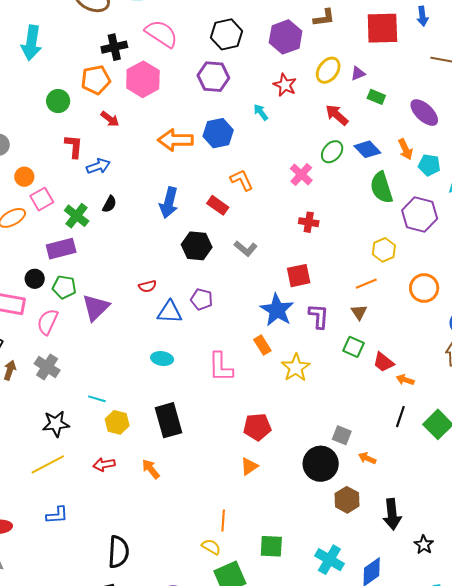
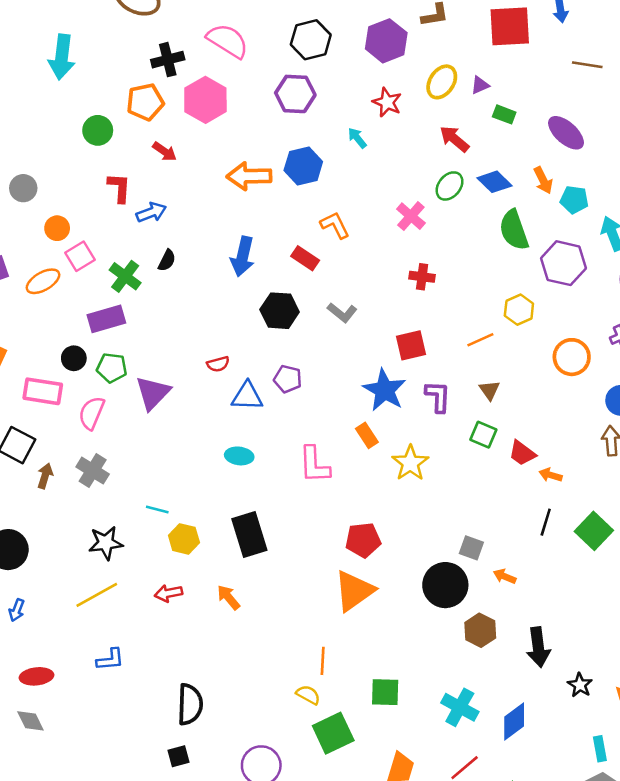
orange line: (366, 284) -> (480, 340), moved
orange triangle: (249, 466) -> (354, 591), size x1.8

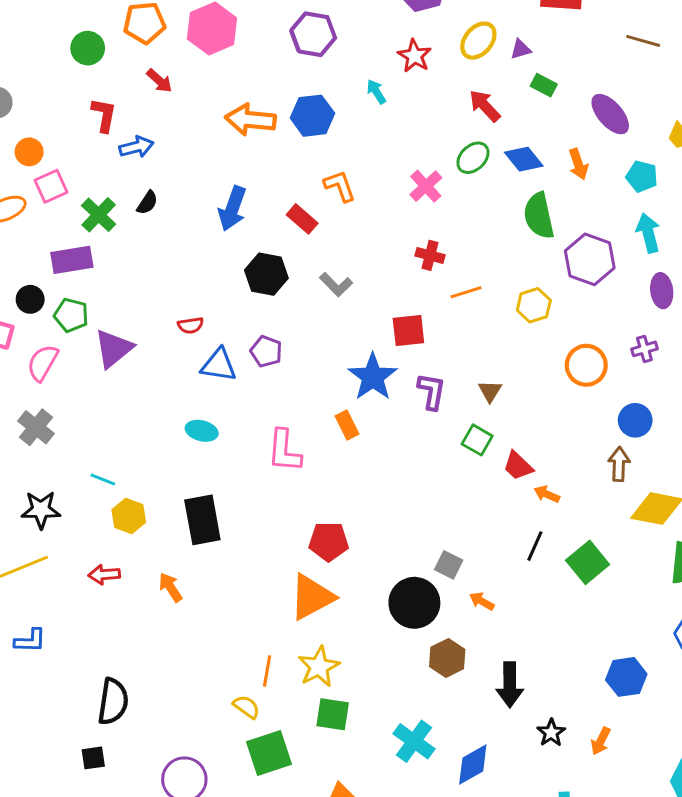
cyan pentagon: (574, 200) -> (642, 176), moved
orange line: (480, 340) -> (466, 292), moved
yellow star: (410, 463) -> (319, 667), moved

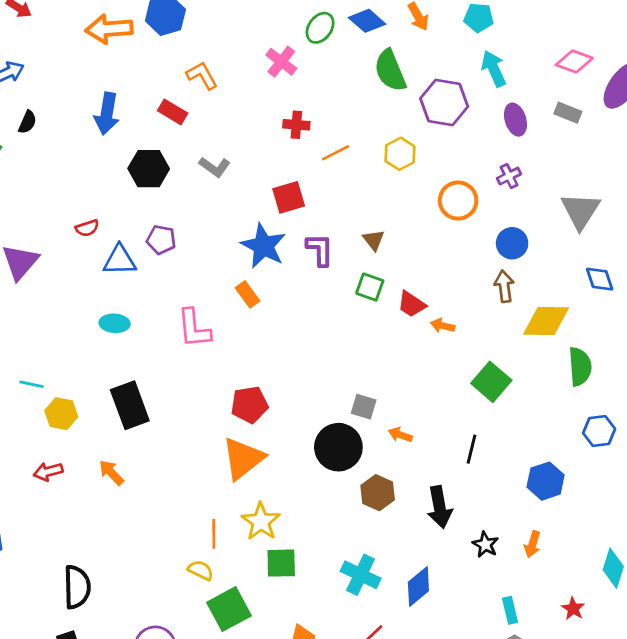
black line: (535, 546) -> (471, 449), moved

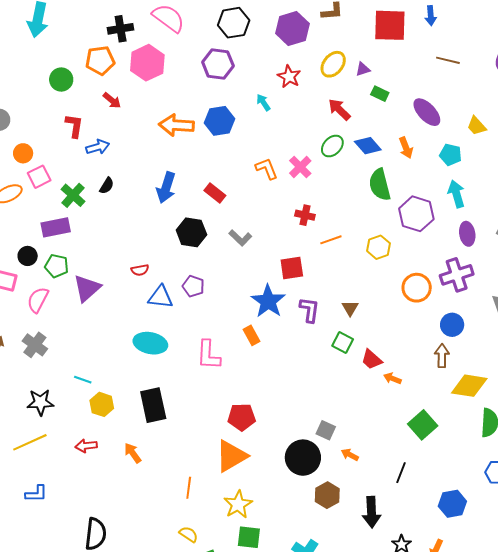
orange L-shape: (202, 75) -> (267, 169), moved
purple cross: (509, 176) -> (457, 275), size x1.8
cyan ellipse: (115, 323) -> (150, 343), size x1.5
orange line: (214, 534) -> (189, 488), moved

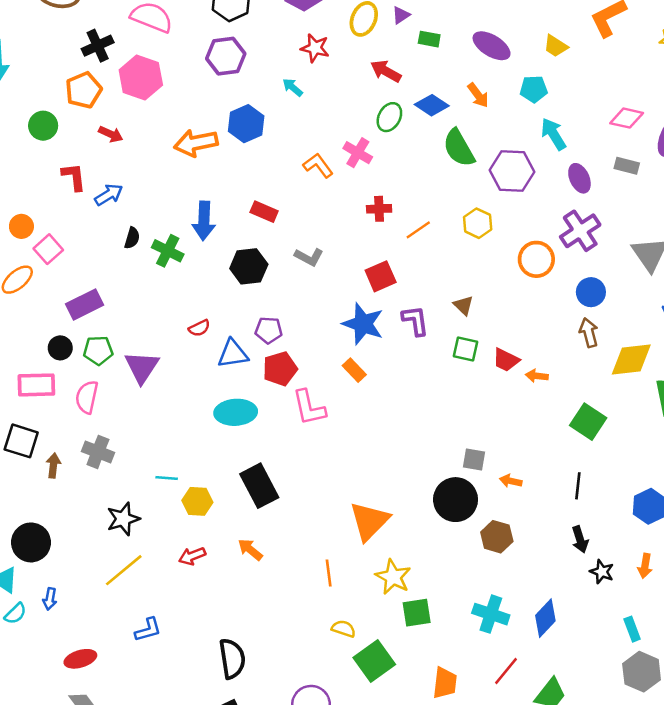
green cross: (73, 195) -> (168, 251), moved
red pentagon: (242, 417) -> (280, 369), moved
black arrow: (371, 512) -> (580, 539), moved, size x0.7

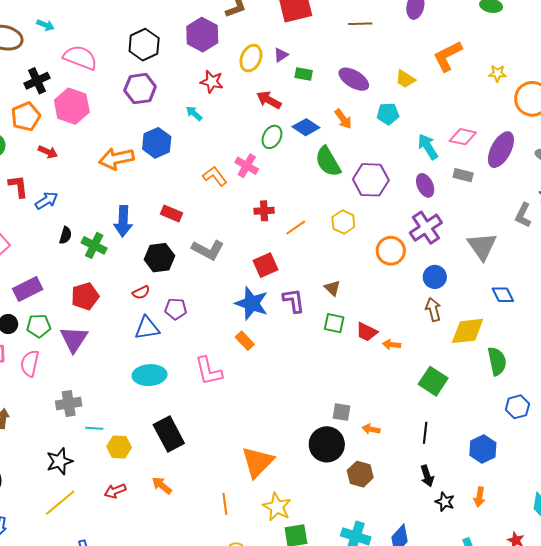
cyan arrow: (553, 134) -> (428, 147), moved
gray L-shape: (309, 257) -> (208, 250), size x1.4
red semicircle: (199, 328) -> (141, 292), moved
red pentagon: (280, 369) -> (85, 296), moved
gray cross: (98, 452) -> (69, 403), moved, turned -30

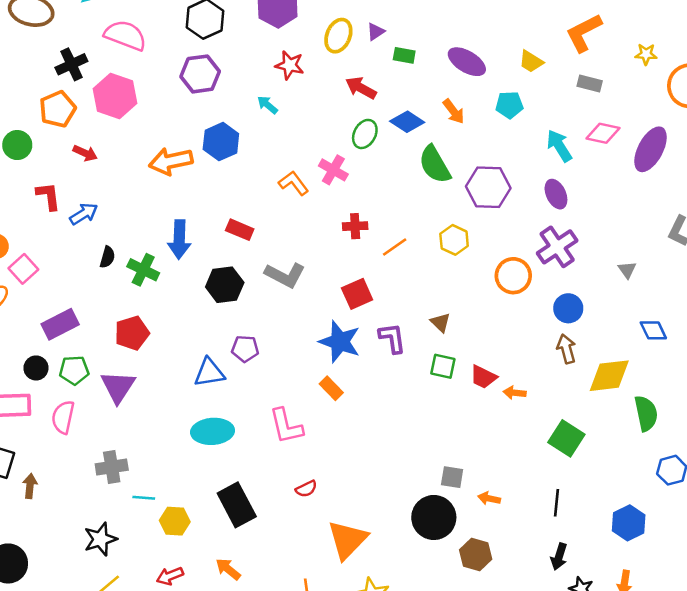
gray rectangle: (463, 175) -> (590, 83), moved
gray triangle: (482, 246) -> (627, 270), size x0.5
red semicircle: (141, 292) -> (306, 489), moved
black arrow: (427, 476) -> (559, 557), turned 35

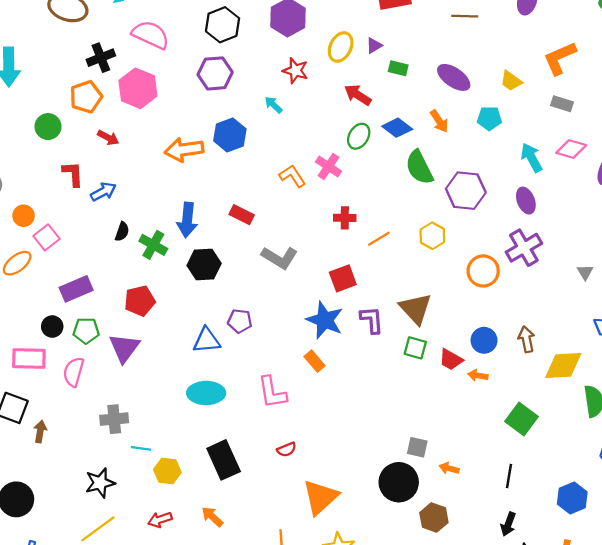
black hexagon: (225, 285) -> (204, 264), moved
blue circle: (568, 308) -> (484, 340), moved
brown triangle: (440, 322) -> (416, 309), size x1.8

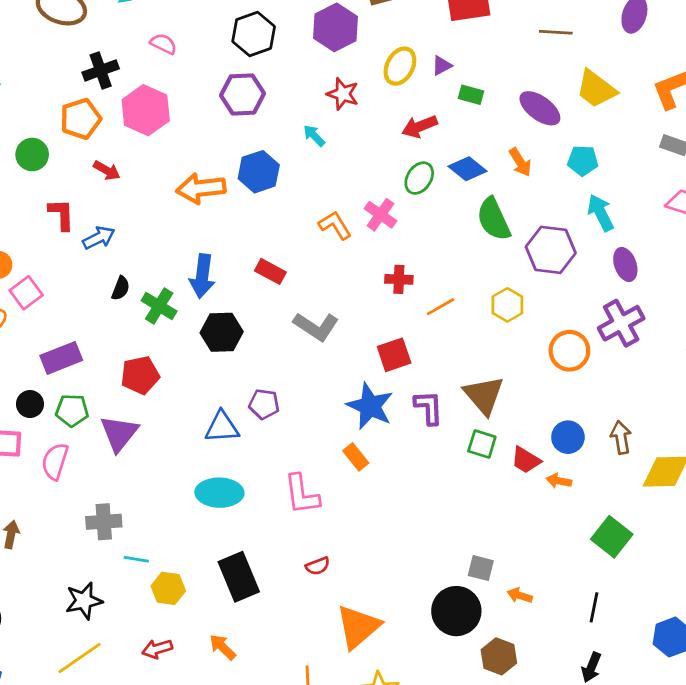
pink semicircle: (151, 35) -> (163, 44), size x0.6
yellow trapezoid: (511, 81) -> (596, 89), moved, size x1.5
red arrow: (358, 95) -> (420, 126), turned -56
cyan arrow: (532, 158) -> (601, 213), moved

